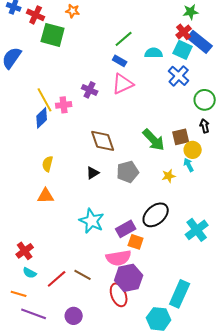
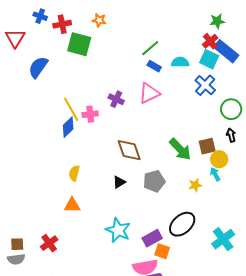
red cross: (36, 15) -> (62, 24), turned -36
blue rectangle: (120, 61) -> (154, 66), moved
red cross: (25, 251) -> (49, 243), moved

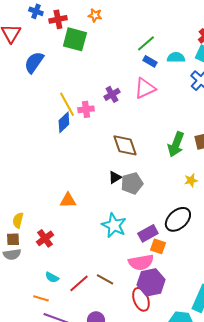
purple cross: (116, 99) -> (112, 94), turned 35
green arrow: (180, 149) -> (176, 144), turned 65
yellow semicircle: (74, 173) -> (18, 220), moved
gray pentagon: (154, 181) -> (132, 183), moved

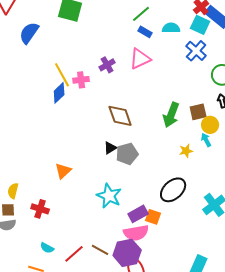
orange triangle: (68, 200) -> (63, 171), turned -42
purple rectangle: (148, 233) -> (138, 214), moved
red cross: (45, 238) -> (40, 209), turned -36
purple hexagon: (151, 282) -> (127, 253), moved

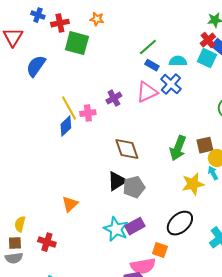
blue cross: (196, 51) -> (171, 84), moved
black triangle: (110, 148) -> (117, 181), size x1.5
yellow star: (186, 151) -> (193, 184), size x1.6
purple rectangle: (138, 214) -> (135, 226), moved

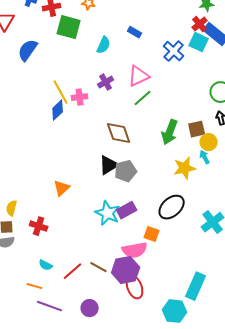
green line: (148, 47) -> (143, 98), moved
cyan semicircle: (178, 61) -> (104, 45), moved, turned 114
blue rectangle: (152, 65) -> (135, 32), moved
blue cross: (171, 84) -> (174, 51), moved

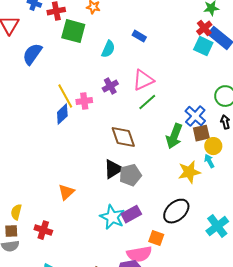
blue cross: (174, 51) -> (195, 116), moved

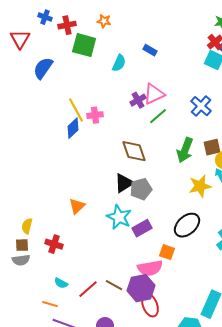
purple cross: (110, 86) -> (138, 100), moved
blue cross: (195, 116) -> (201, 106), moved
cyan star: (112, 217) -> (119, 217), moved

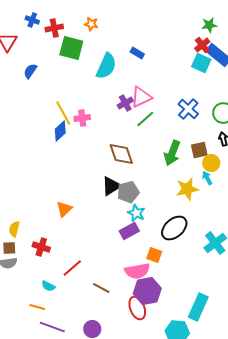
cyan semicircle: (119, 63) -> (106, 66), size x1.5
blue semicircle: (43, 68) -> (30, 71), size x0.7
cyan star: (119, 217) -> (136, 213), moved, size x0.7
purple hexagon: (141, 288) -> (147, 291), moved
red line: (88, 289) -> (72, 268), moved

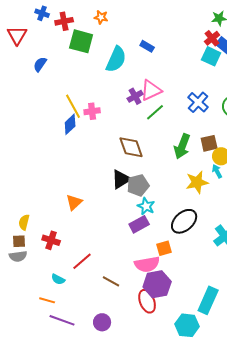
orange square: (154, 255) -> (164, 248), turned -35

